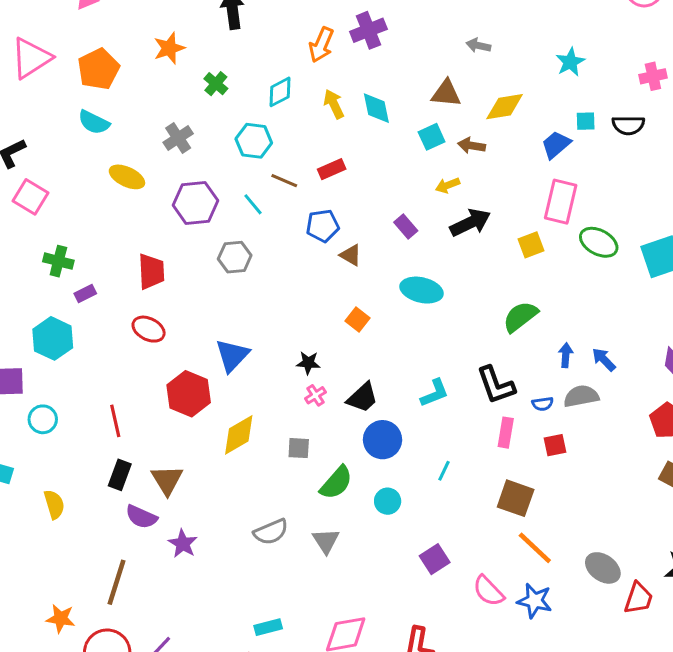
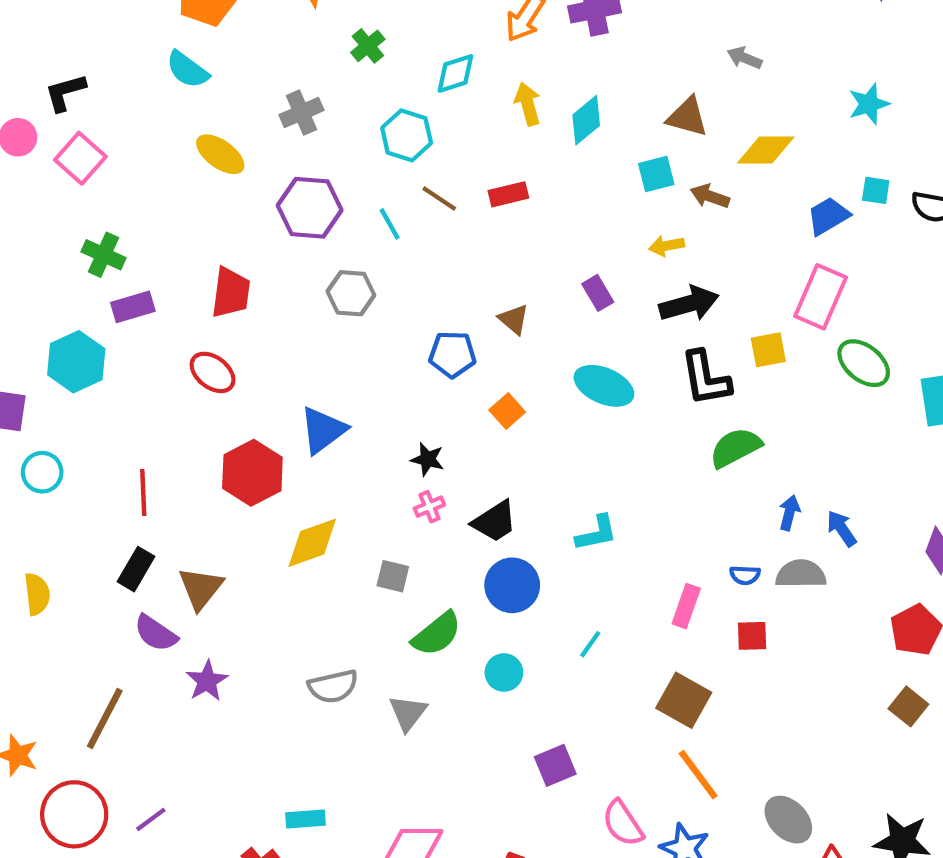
cyan diamond: (376, 108) -> (586, 120), turned 52
blue pentagon: (323, 226) -> (452, 354), moved
purple rectangle: (85, 294) -> (133, 307), size x1.4
black L-shape: (496, 385) -> (706, 378), moved

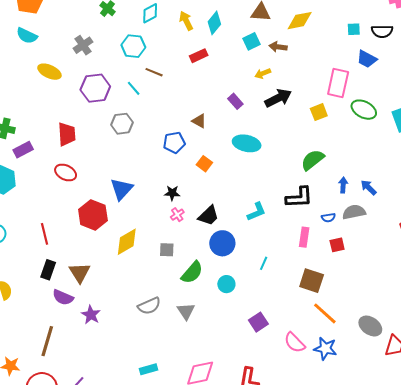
red rectangle: (508, 194) -> (199, 56), moved
blue trapezoid: (828, 216) -> (367, 59), moved, turned -110
black L-shape: (706, 378) -> (299, 197), moved, turned -72

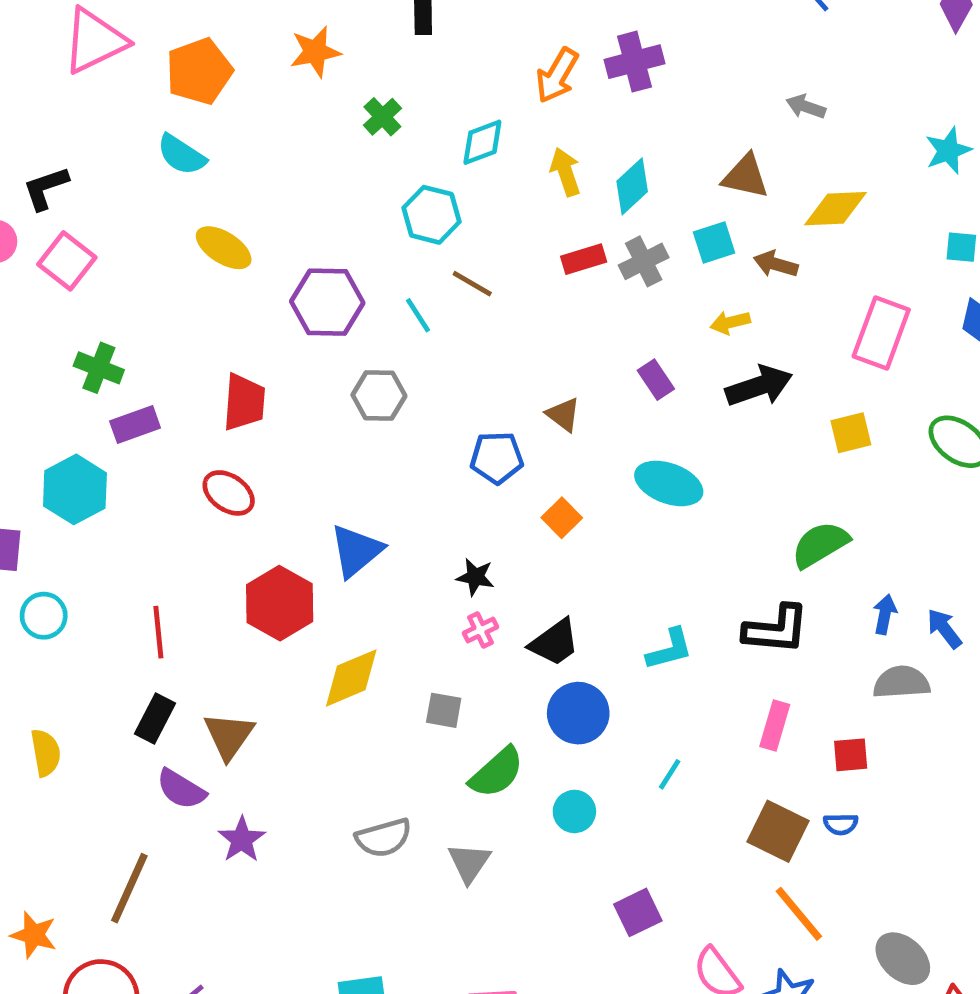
gray cross: (83, 45) -> (644, 261), moved
pink rectangle: (338, 83) -> (881, 333), moved
blue semicircle: (328, 218) -> (841, 824), moved

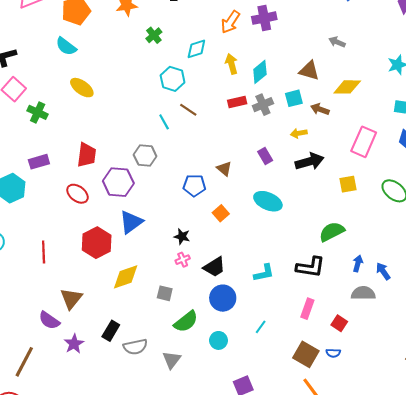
purple hexagon: (327, 302) -> (118, 182), moved
green cross: (99, 368) -> (38, 112), moved
black rectangle: (155, 718) -> (111, 331), moved
red square: (851, 755) -> (339, 323), turned 35

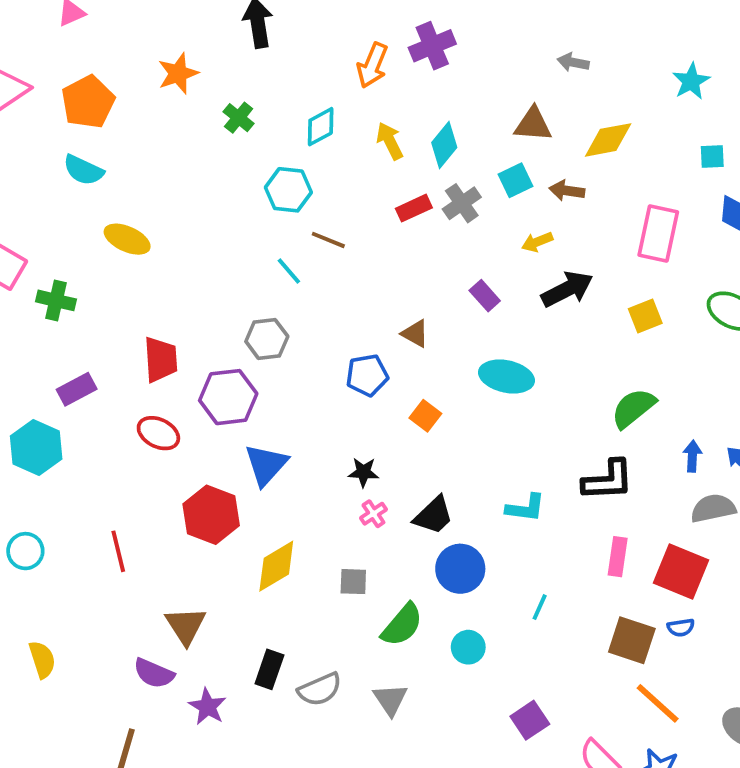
cyan L-shape: (264, 273) -> (526, 508), turned 30
red square: (339, 323) -> (681, 571), size x1.8

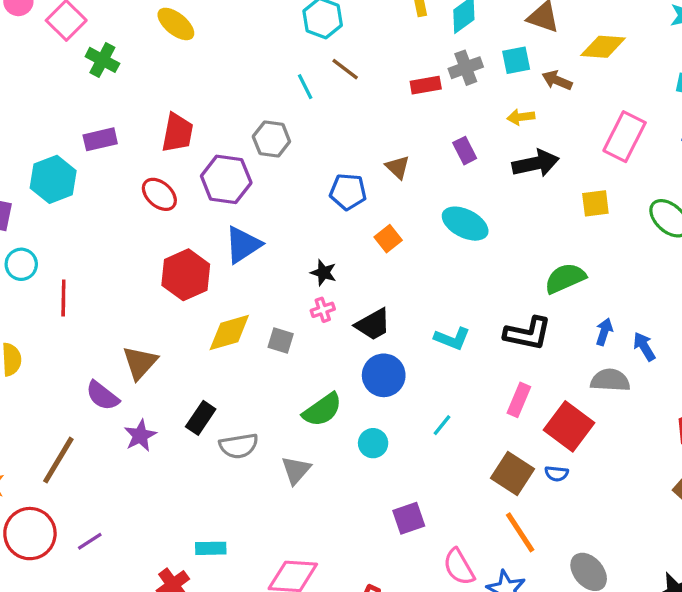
red rectangle: (414, 208) -> (426, 85), moved
red line: (118, 551) -> (63, 298), moved
gray square: (353, 582) -> (281, 341), moved

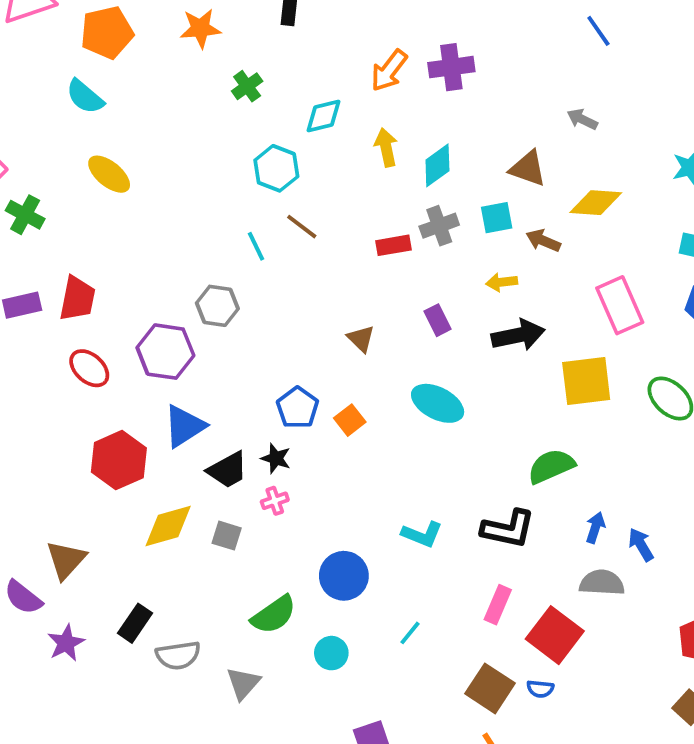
red trapezoid: (177, 133) -> (77, 299), moved
pink rectangle: (625, 137) -> (620, 305), turned -51
blue pentagon: (348, 192) -> (298, 408), moved, turned 30
yellow square: (595, 203) -> (586, 381), size x1.6
black trapezoid: (373, 324) -> (228, 470), moved

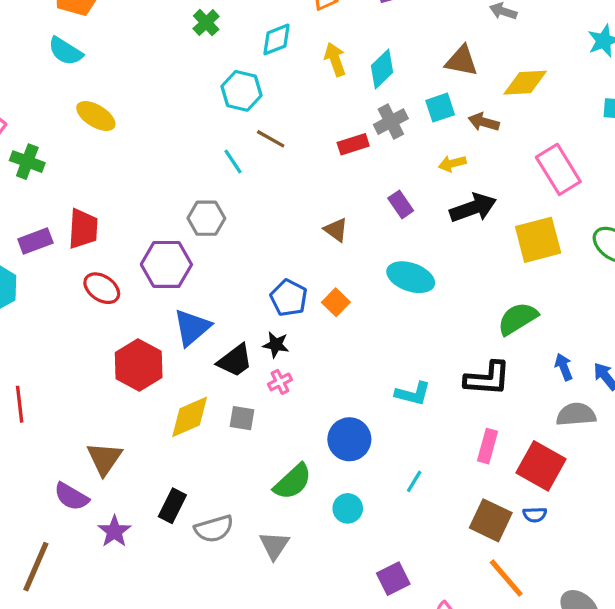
blue arrow: (595, 528) -> (564, 367), turned -32

